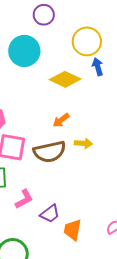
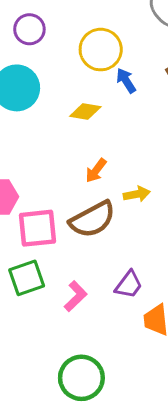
yellow diamond: (65, 79) -> (85, 111), size x0.7
purple trapezoid: (50, 214) -> (129, 285), moved

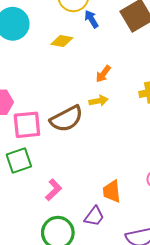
orange arrow: (96, 171) -> (103, 74), moved
purple trapezoid: (129, 285) -> (94, 216), moved
pink L-shape: (76, 296) -> (54, 190), moved

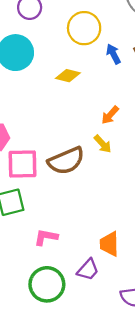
blue arrow: (91, 19) -> (113, 54), moved
yellow arrow: (99, 101) -> (103, 144), turned 54
pink L-shape: (54, 190) -> (46, 237), turned -130

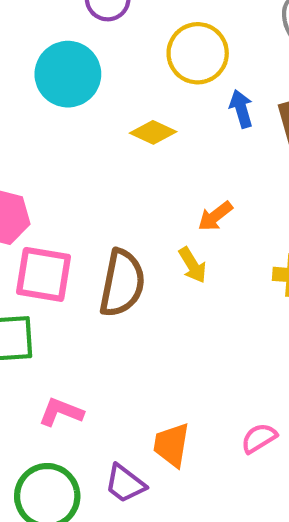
brown semicircle: (66, 161) -> (122, 283), turned -66
purple trapezoid: (88, 270) -> (125, 484), turned 75

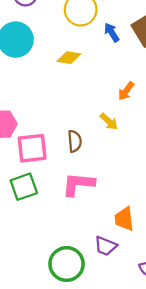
orange arrow: (215, 216) -> (126, 91), moved
brown semicircle: (122, 283) -> (75, 141), size x0.6
pink L-shape: (61, 412) -> (78, 184), moved, size x1.4

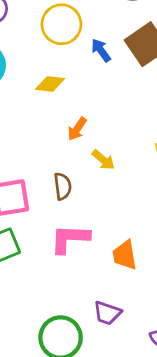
orange arrow: (126, 91) -> (77, 129), moved
orange trapezoid: (124, 219) -> (125, 255), moved

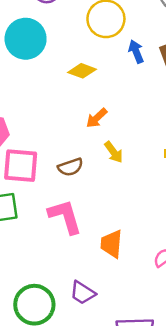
brown semicircle: (63, 186) -> (70, 167), turned 65
pink L-shape: (70, 239) -> (65, 217), turned 57

